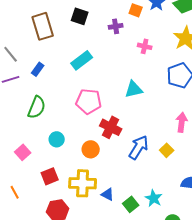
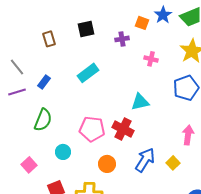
black square: (80, 16) -> (86, 29), turned -30
brown rectangle: (43, 26) -> (49, 39), size x0.6
pink pentagon: (89, 101) -> (92, 129), moved
red cross: (111, 127) -> (123, 129), moved
orange circle: (91, 149) -> (107, 164), moved

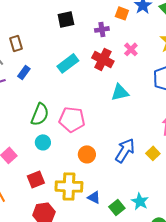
brown rectangle: (49, 39) -> (16, 43), moved
pink cross: (151, 59) -> (131, 49), turned 32
green semicircle: (43, 120) -> (40, 114), moved
red cross: (123, 129) -> (103, 59), moved

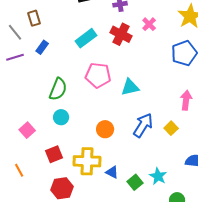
cyan triangle: (120, 92) -> (130, 87), moved
pink pentagon: (72, 119) -> (98, 75), moved

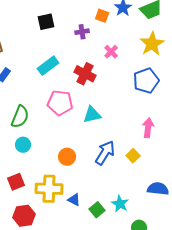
red cross: (121, 34) -> (85, 74), moved

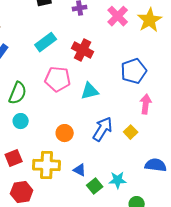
pink cross: (111, 52) -> (118, 16), moved, size x1.5
blue pentagon: (146, 81) -> (134, 71), moved
blue triangle: (74, 200) -> (80, 170), moved
cyan star: (120, 204) -> (118, 180), turned -30

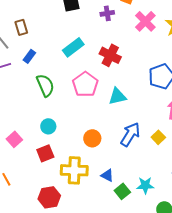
pink pentagon: (58, 79) -> (85, 84), turned 30
green semicircle: (18, 93) -> (45, 85), moved, turned -45
red square: (14, 158) -> (45, 153), moved

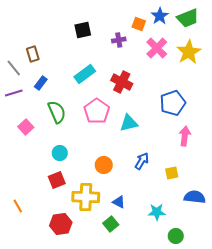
blue arrow: (130, 134) -> (142, 161), size x0.7
yellow square: (158, 137) -> (172, 173), moved, turned 32
pink square: (14, 139) -> (26, 127), moved
green square: (122, 191) -> (111, 224), moved

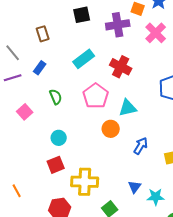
purple cross: (119, 40) -> (118, 25), size x1.6
brown rectangle: (33, 54) -> (43, 34), moved
green semicircle: (57, 112) -> (56, 97), size x0.7
orange circle: (104, 165) -> (111, 129), moved
blue triangle: (119, 202) -> (135, 187), moved, turned 40

